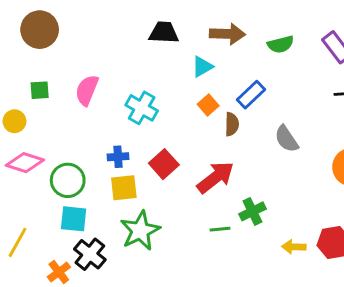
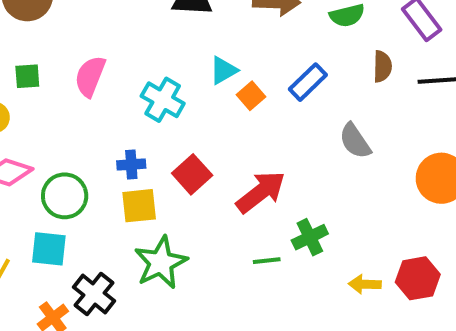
cyan triangle: (202, 67) -> (224, 70), moved
brown semicircle: (232, 124) -> (382, 66), moved
cyan square: (74, 219) -> (49, 249), moved

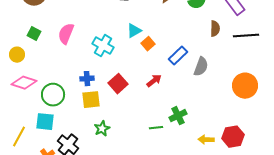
green square: (27, 76) -> (34, 34), turned 32
blue rectangle: (308, 82) -> (178, 56), moved
gray semicircle: (355, 141) -> (201, 67), turned -126
red arrow: (261, 192) -> (154, 81), moved, size x0.6
green star: (161, 263) -> (102, 129), size x0.6

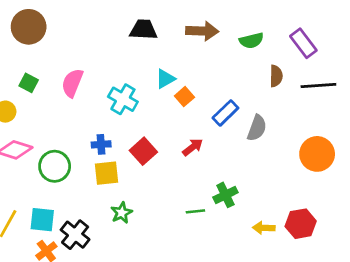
cyan square: (45, 122) -> (42, 220), moved

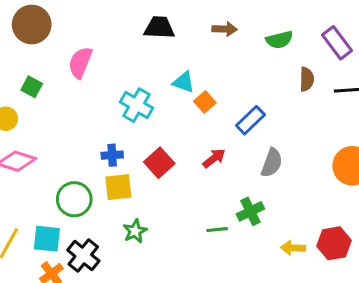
brown arrow: (202, 31) -> (225, 29), size x0.7
cyan triangle: (165, 79) -> (184, 82), turned 50
pink semicircle: (72, 83) -> (80, 62), moved
gray semicircle: (257, 128) -> (272, 163), moved
green circle: (55, 166) -> (74, 199), moved

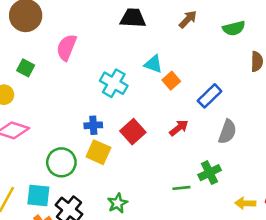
brown arrow: (225, 29) -> (188, 19), turned -48
yellow square: (118, 187) -> (98, 152), turned 30
green star: (135, 231) -> (118, 203), moved

